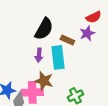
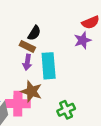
black semicircle: (44, 29) -> (34, 33), size x0.6
brown rectangle: (67, 40) -> (27, 46), moved

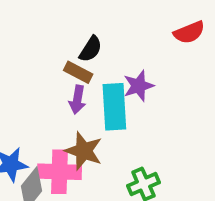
purple star: (83, 40) -> (139, 86), moved

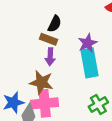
cyan rectangle: (114, 107) -> (89, 63), moved
brown star: (84, 151) -> (41, 82), moved

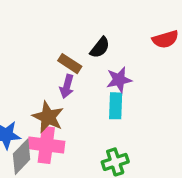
black semicircle: (55, 24) -> (100, 48), moved
cyan rectangle: (89, 63) -> (116, 106), size x0.7

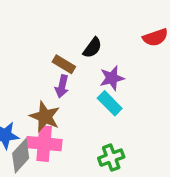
cyan rectangle: (116, 106) -> (110, 103), turned -45

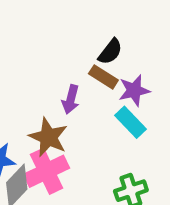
brown rectangle: (64, 64) -> (103, 77), moved
pink cross: (44, 144) -> (47, 171), turned -32

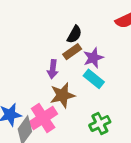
brown rectangle: (103, 77) -> (72, 52), turned -60
brown star: (48, 137) -> (62, 95), moved, turned -30

